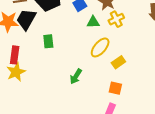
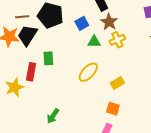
yellow ellipse: (100, 47) -> (88, 72), moved
red rectangle: (15, 55) -> (31, 72), moved
green arrow: (76, 76) -> (53, 116), moved

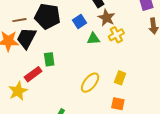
red rectangle: (31, 72) -> (33, 74), turned 48
yellow ellipse: (88, 72) -> (90, 83), moved
yellow rectangle: (117, 83) -> (120, 78), turned -32

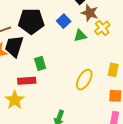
red rectangle: (33, 74) -> (27, 81), turned 42

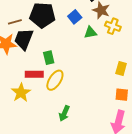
yellow cross: (102, 28) -> (113, 26), turned -35
yellow ellipse: (84, 80) -> (55, 80), moved

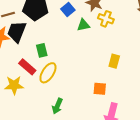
red rectangle: (34, 74) -> (27, 67), turned 42
yellow star: (21, 93) -> (14, 85), turned 30
orange square: (122, 95) -> (100, 89), moved

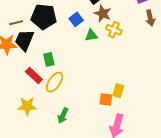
yellow rectangle: (114, 61) -> (118, 91), moved
yellow star: (14, 85) -> (27, 106), moved

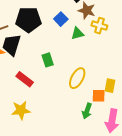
green rectangle: (49, 59) -> (48, 60), moved
yellow ellipse: (54, 82) -> (77, 78), moved
green arrow: (63, 116) -> (87, 111), moved

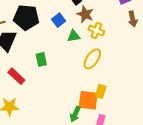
yellow ellipse: (77, 78) -> (92, 59), moved
orange square: (99, 96) -> (88, 100), size x1.5

